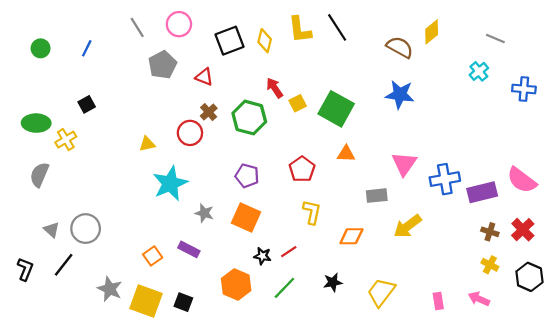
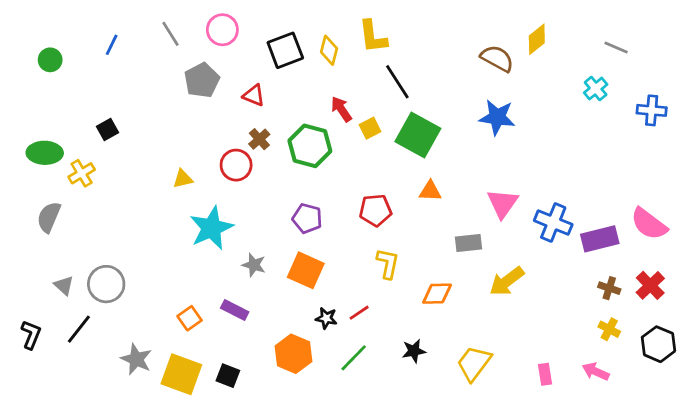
black line: (337, 27) -> (397, 82), moved
blue line: (87, 48) -> (112, 45), moved
red pentagon: (302, 169) -> (375, 210), turned 30
blue cross: (445, 179) -> (553, 223), turned 32

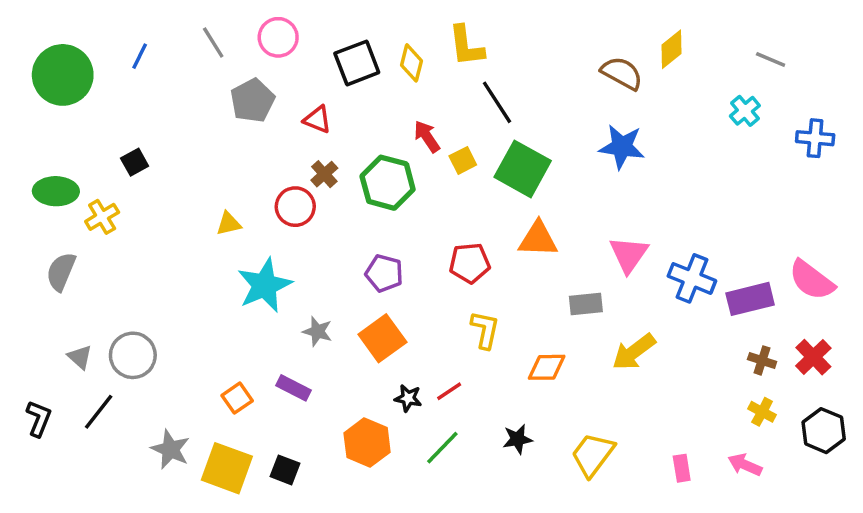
green circle: (50, 60) -> (63, 75), size x2.0
orange triangle: (430, 191) -> (538, 239), size x1.4
orange square: (306, 270) -> (382, 338), turned 30

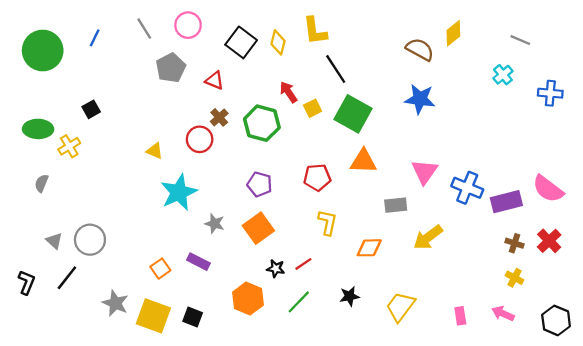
black square: (357, 63) -> (241, 42), turned -32
yellow triangle: (229, 224) -> (155, 151), turned 36
gray semicircle: (61, 272) -> (42, 183), size x0.7
black hexagon: (824, 431) -> (556, 320), moved

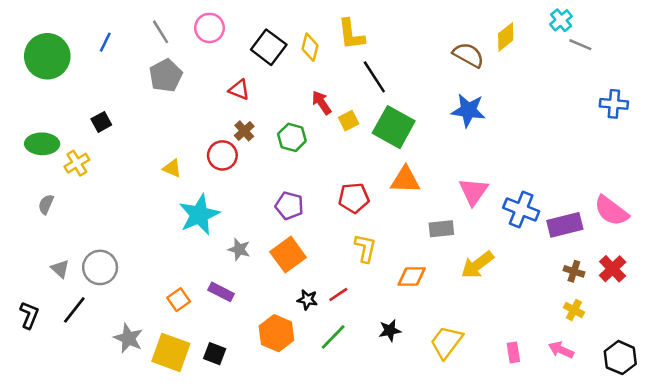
gray pentagon: (171, 68) -> (166, 76), moved
cyan cross: (503, 75) -> (561, 20), moved
green hexagon: (262, 123) -> (292, 137), size x0.7

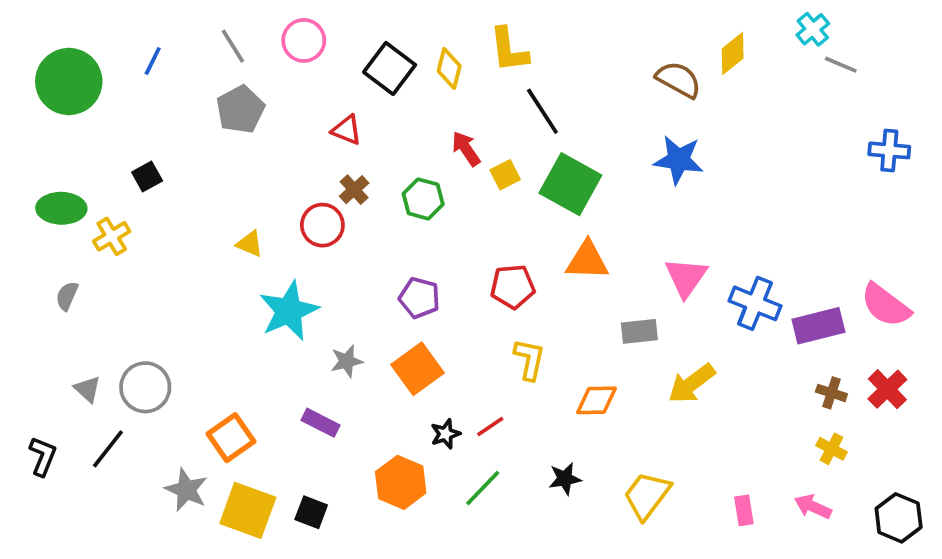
gray star: (239, 249) -> (347, 361), turned -30
orange square: (179, 300) -> (231, 438), moved, size x1.4
black star: (307, 300) -> (445, 434), turned -30

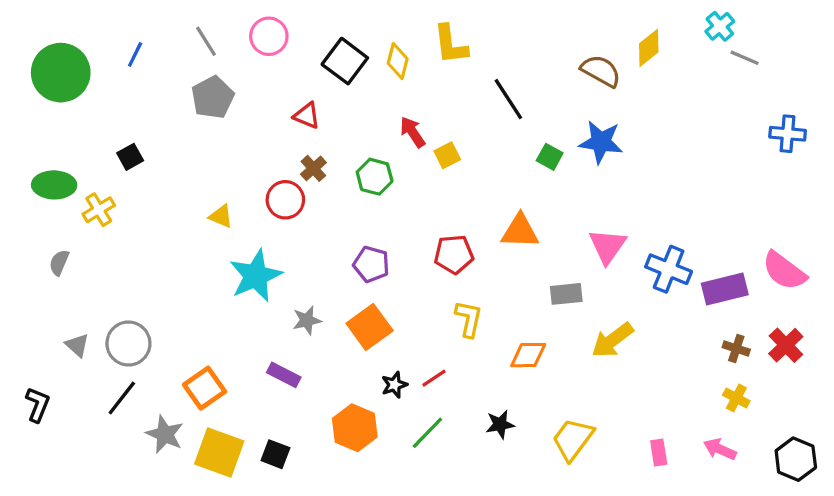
black line: (542, 111) -> (508, 99), moved
green square: (570, 184) -> (550, 157), moved, size x0.5
black line: (108, 449) -> (122, 398), moved

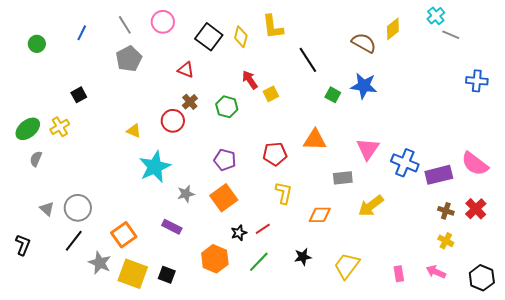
green circle: (61, 73) -> (37, 44), size x0.5
green ellipse: (54, 185) -> (28, 129), moved, turned -40

